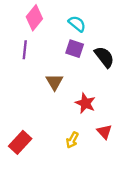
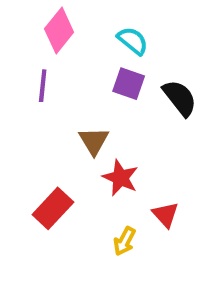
red star: (85, 103) -> (120, 178), moved
red triangle: (104, 132) -> (165, 215), moved
red rectangle: (20, 142) -> (53, 208), moved

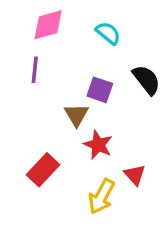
pink diamond: (59, 30) -> (48, 25), turned 36
purple square: (129, 84) -> (100, 90), moved
yellow arrow: (125, 241) -> (101, 196), size x1.5

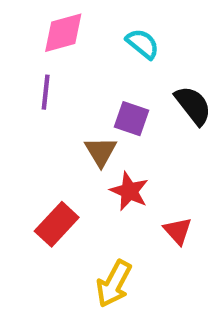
yellow arrow: (101, 196) -> (114, 284), moved

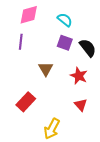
purple square: (131, 119) -> (65, 43), moved
red star: (129, 191) -> (79, 76), moved

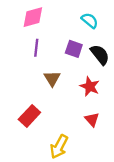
cyan semicircle: (65, 20) -> (90, 20), moved
purple line: (21, 42) -> (36, 48), moved

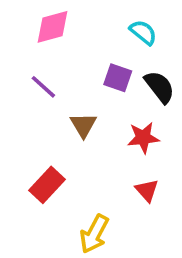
purple line: (36, 48) -> (43, 87), moved, turned -54
red star: (90, 86) -> (143, 138), turned -30

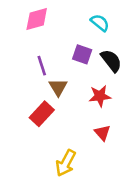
purple line: (43, 87) -> (42, 66), moved, turned 30
red rectangle: (47, 185) -> (42, 114), moved

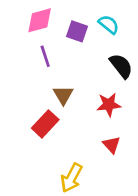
purple square: (82, 54) -> (77, 31), moved
purple line: (42, 66) -> (45, 56), moved

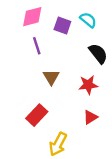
red rectangle: (45, 124) -> (37, 115), moved
red triangle: (112, 145) -> (90, 117), turned 40

